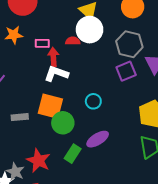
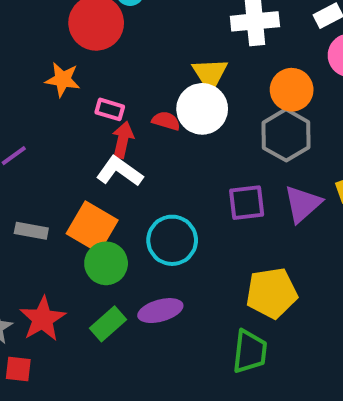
gray hexagon: (129, 44) -> (286, 135), moved
cyan circle: (93, 101) -> (172, 240), size x1.6

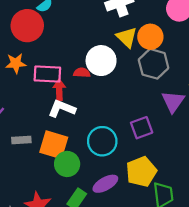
yellow triangle: (210, 74) -> (127, 37), moved
pink rectangle: (110, 109) -> (47, 74), size x1.6
purple square: (247, 203) -> (142, 128), moved
gray rectangle: (31, 231) -> (21, 140), moved
yellow pentagon: (272, 293) -> (141, 172), moved

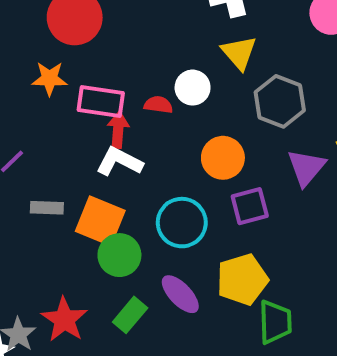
orange circle: (150, 37) -> (223, 158), moved
white circle: (101, 61) -> (193, 88), size x0.7
purple ellipse: (105, 184) -> (180, 294), turned 70

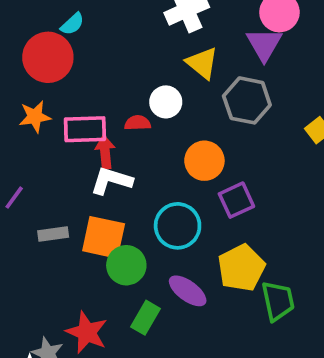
purple triangle: (306, 167) -> (264, 44), moved

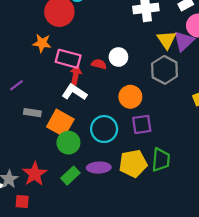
yellow triangle: (202, 63) -> (167, 40), moved
purple ellipse: (188, 291) -> (99, 168), turned -55
green trapezoid: (278, 301) -> (161, 160), moved

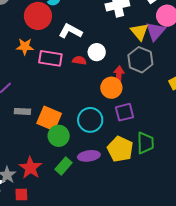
red arrow: (76, 75) -> (119, 75), moved
white L-shape: (74, 92) -> (70, 31), moved
yellow pentagon: (133, 164) -> (120, 149), turned -30

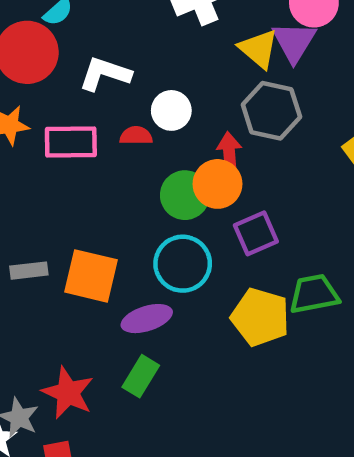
green circle: (59, 136) -> (185, 195), moved
green trapezoid: (145, 143) -> (314, 294), turned -90
purple ellipse: (89, 156) -> (147, 319), moved

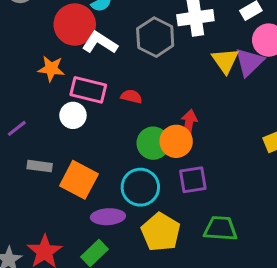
white L-shape: (105, 74) -> (100, 43), moved
white circle: (171, 110) -> (73, 115), moved
gray hexagon: (271, 111) -> (155, 37), moved
yellow pentagon: (260, 317) -> (161, 232), moved

